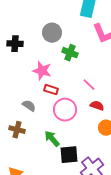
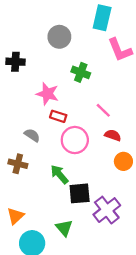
gray circle: (52, 33) -> (59, 37), moved

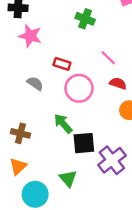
pink star: (48, 94) -> (30, 36), moved
brown cross: (18, 164) -> (20, 133), moved

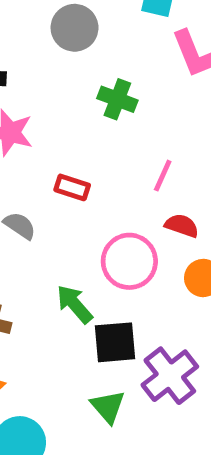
pink line: (108, 58) -> (163, 176), turned 70
pink circle: (79, 88) -> (129, 261), moved
green triangle: (68, 178) -> (108, 407), moved

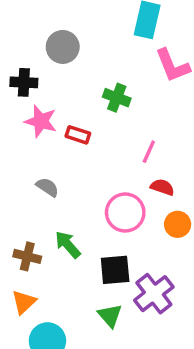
gray circle: (75, 28) -> (63, 47), moved
red rectangle: (72, 187) -> (78, 135), moved
green arrow: (75, 304) -> (68, 245), moved

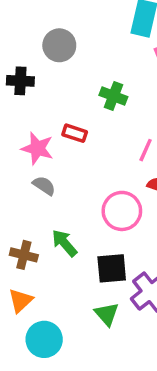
pink star: (41, 121) -> (37, 148), moved

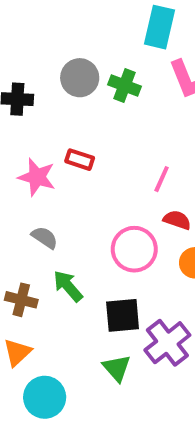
gray circle: (59, 45) -> (80, 78), moved
green cross: (113, 96) -> (125, 86), moved
gray semicircle: (44, 186) -> (45, 237), moved

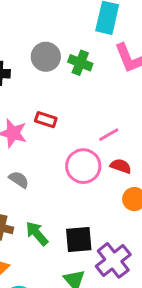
pink line: (162, 179) -> (109, 135), turned 36
pink circle: (134, 249) -> (83, 166), moved
green arrow: (68, 286) -> (37, 233), moved

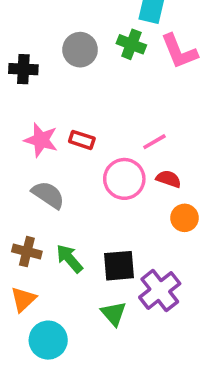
green cross: (80, 63) -> (131, 44), moved
red rectangle: (46, 120) -> (82, 140), moved
gray semicircle: (19, 180) -> (48, 195), size x1.4

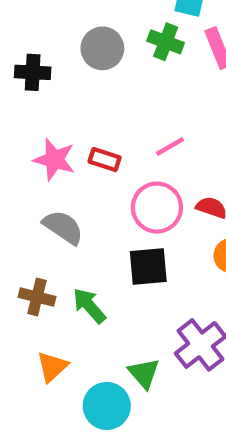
pink line: (154, 142) -> (170, 146), moved
black square: (119, 266) -> (148, 266), moved
orange triangle: (23, 299) -> (52, 367), moved
cyan circle: (48, 340) -> (107, 406), moved

